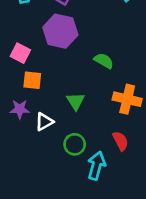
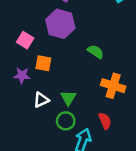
orange square: (32, 80) -> (43, 63), moved
green triangle: (76, 101) -> (68, 98), moved
purple star: (20, 109) -> (22, 75), moved

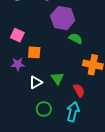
purple hexagon: (60, 24) -> (63, 18), moved
green circle: (66, 121) -> (44, 109), moved
red semicircle: (105, 121) -> (79, 90), moved

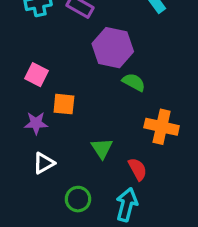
white triangle: (36, 82) -> (44, 163), moved

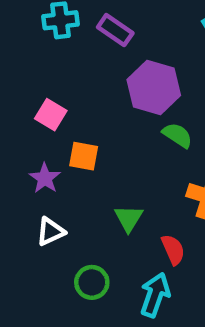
purple star: (36, 123) -> (45, 178), turned 30

